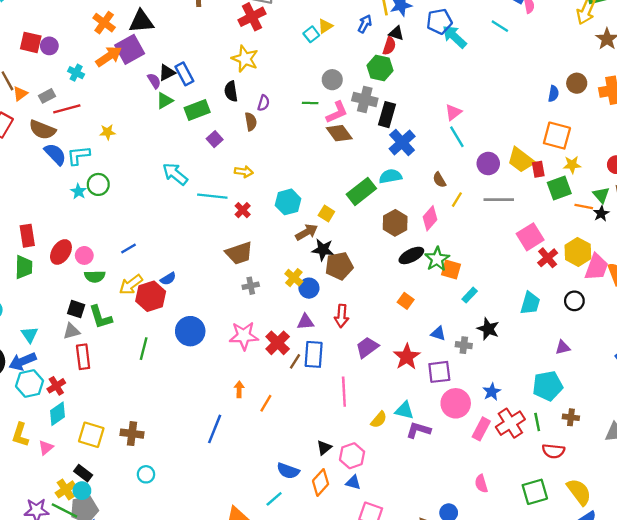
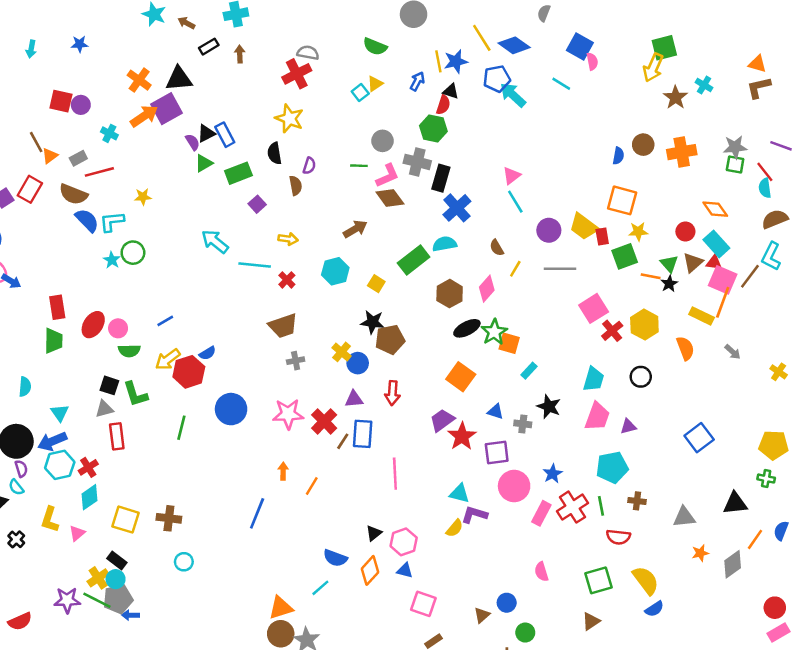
brown arrow: (307, 232) -> (355, 229), moved
pink trapezoid: (597, 267) -> (597, 416), moved
orange square: (406, 301) -> (461, 377), size x1.6
purple trapezoid: (367, 347) -> (442, 420), moved
yellow semicircle: (379, 420) -> (454, 528), moved

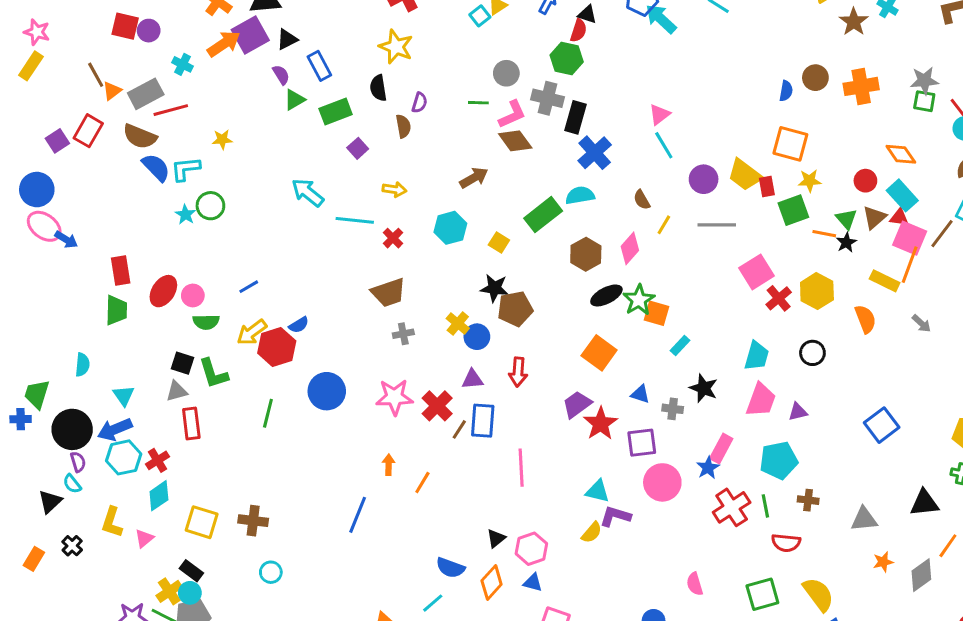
black triangle: (206, 133) -> (287, 39), moved
gray rectangle: (78, 158) -> (146, 94), size x1.6
pink rectangle: (541, 513) -> (721, 449), moved

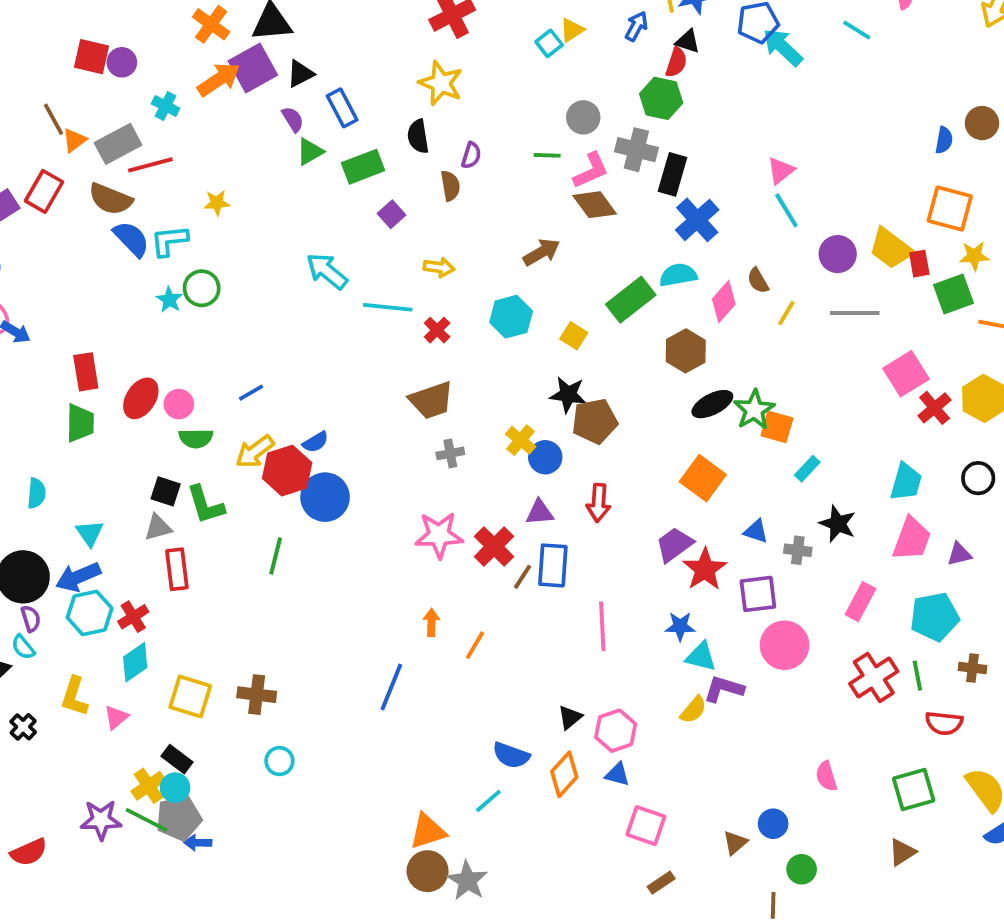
pink diamond: (630, 248) -> (724, 302), moved
blue circle: (327, 391) -> (325, 497), moved
blue star: (708, 468) -> (680, 626), moved, turned 30

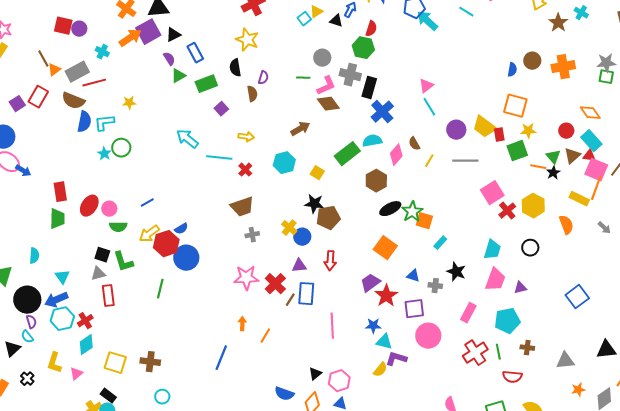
black triangle: (688, 41) -> (336, 21), moved
blue semicircle: (131, 239) -> (84, 122), turned 55

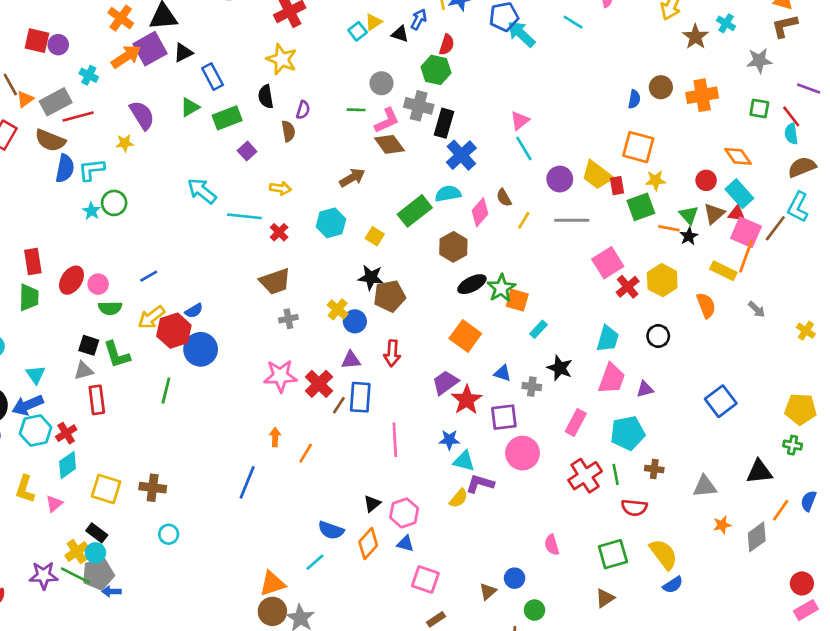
purple semicircle: (169, 59) -> (142, 115), moved, size x1.6
gray star: (606, 63) -> (759, 61), moved

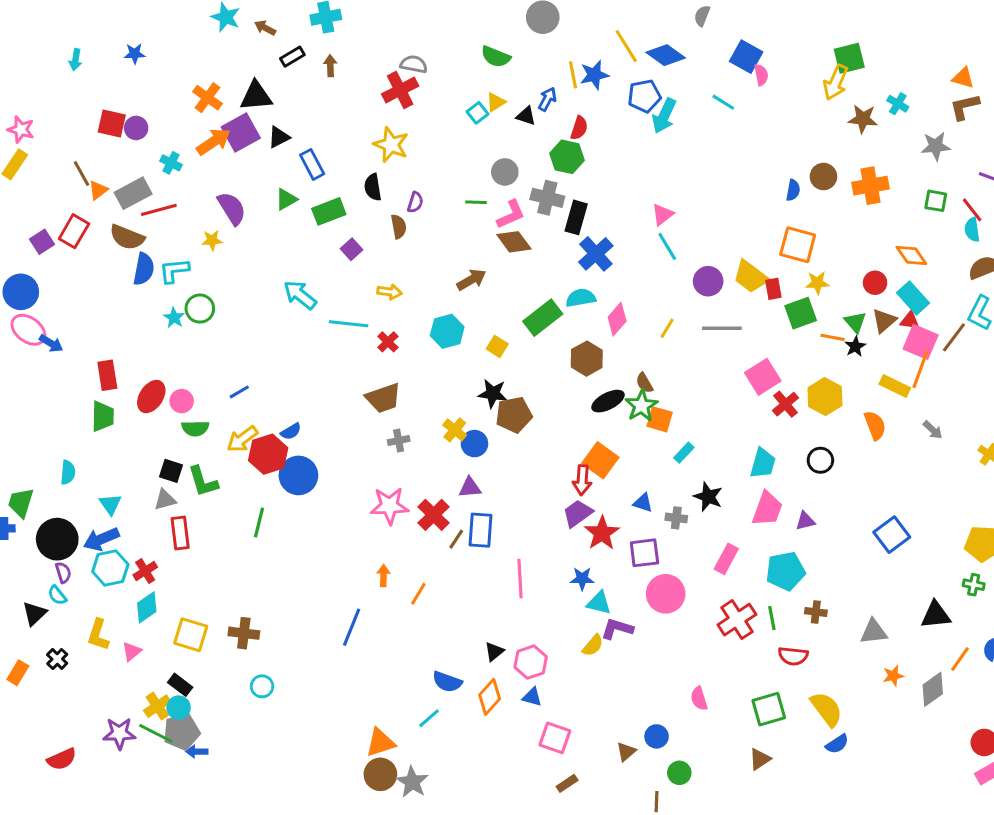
cyan arrow: (521, 34) -> (664, 116), turned -108
brown star: (695, 37) -> (863, 119), turned -30
brown semicircle: (504, 198) -> (644, 383), moved
red arrow: (392, 353) -> (582, 480), moved

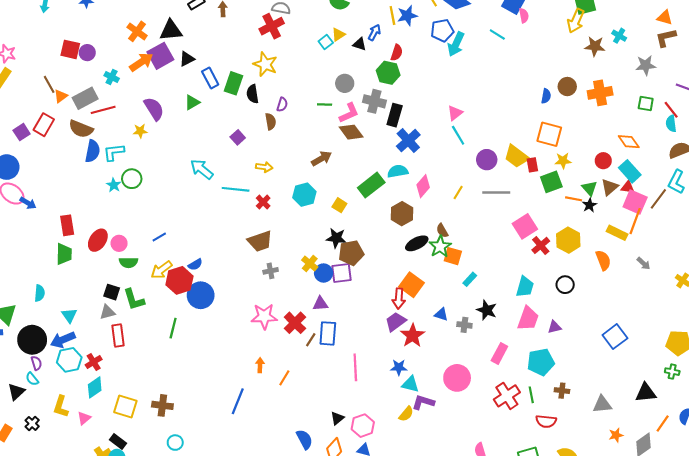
green rectangle: (329, 211) -> (233, 83), moved, turned -50
purple square: (644, 553) -> (342, 273), moved
blue semicircle: (447, 682) -> (304, 439), turned -138

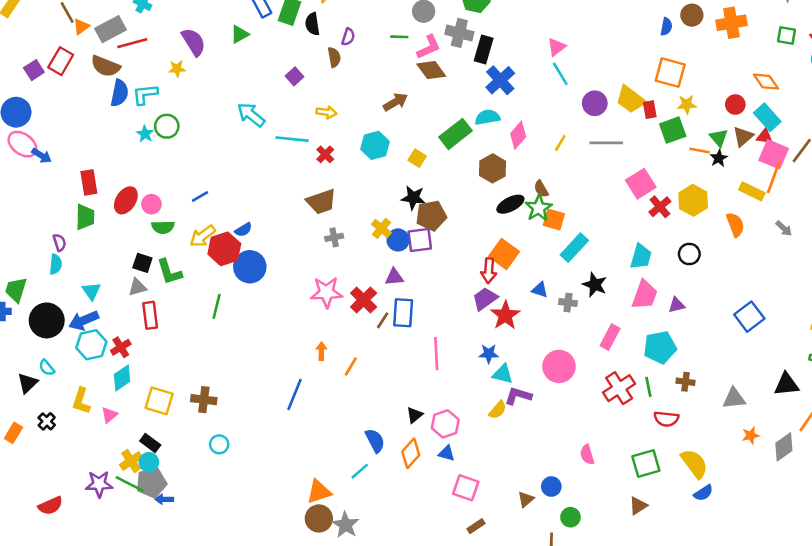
cyan rectangle: (470, 279) -> (574, 248), size x1.6
purple semicircle: (36, 363) -> (59, 243), moved

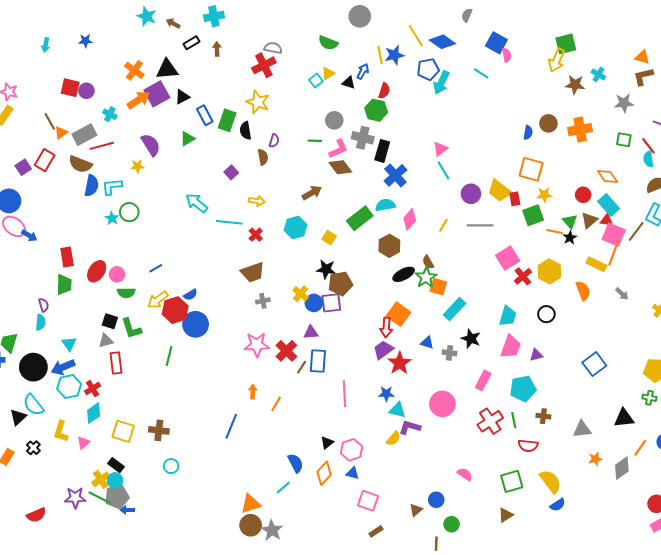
cyan semicircle: (47, 368) -> (33, 405), size x1.6
pink semicircle: (587, 455) -> (465, 474), turned 140

